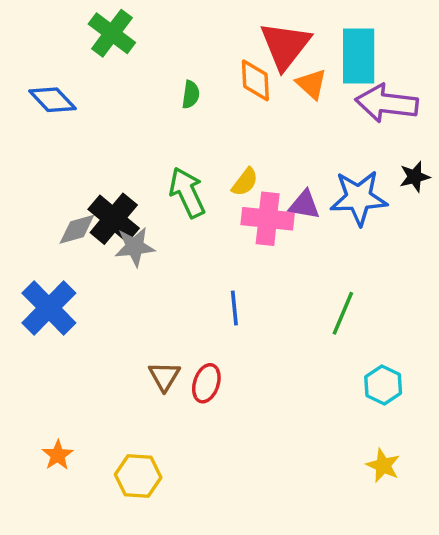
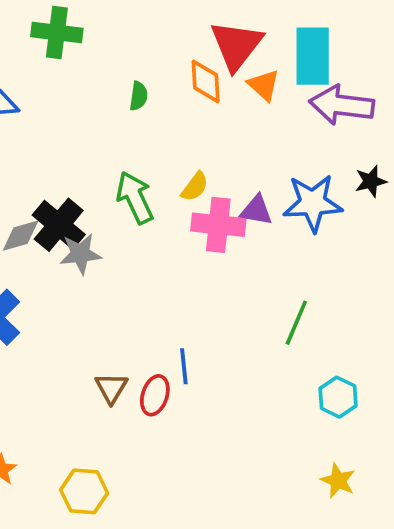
green cross: (112, 33) -> (57, 32), turned -30
blue line: (234, 308) -> (184, 366), moved

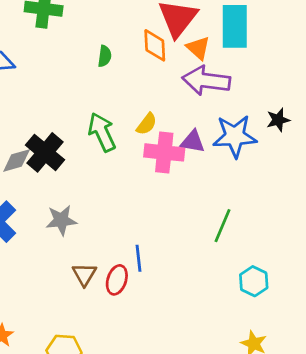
purple arrow: (342, 105) -> (206, 81), moved
gray star: (80, 254) -> (61, 220), moved

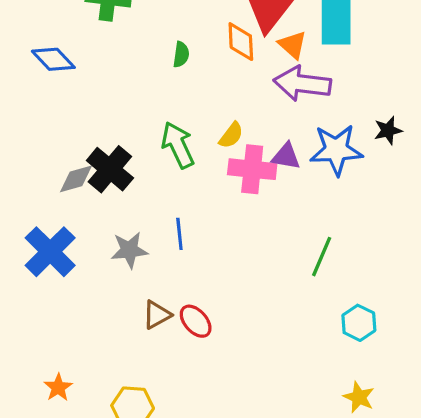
blue line: (139, 258) -> (179, 234), moved
brown triangle: (84, 274) -> (157, 315), turned 30
red ellipse: (117, 280) -> (196, 321), turned -60

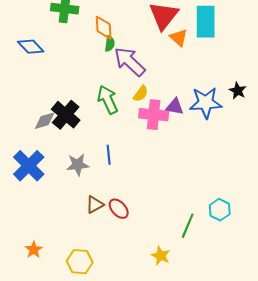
orange diamond: (241, 42) -> (104, 28), moved
purple arrow: (302, 84) -> (130, 62), moved, turned 36
black star: (388, 130) -> (238, 91), turned -30
green line: (322, 257) -> (188, 226), moved
yellow star: (359, 397) -> (161, 256), moved

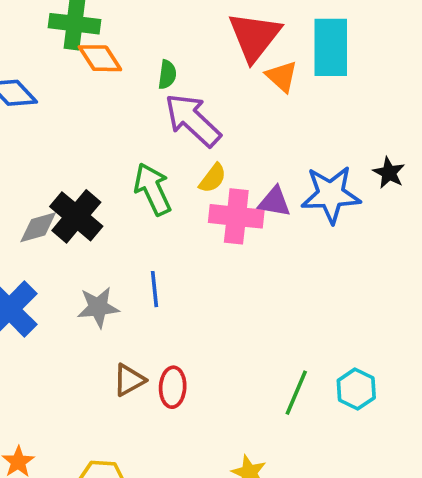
orange diamond: (104, 28) -> (100, 58), moved, turned -30
green semicircle: (110, 44) -> (167, 75), moved
red ellipse: (119, 209) -> (173, 387), turned 45
green line: (188, 226) -> (296, 393), moved

